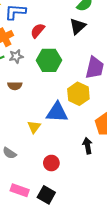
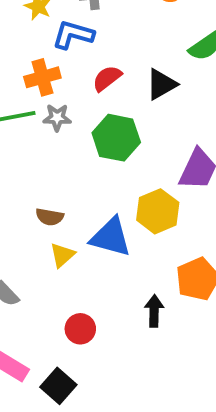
black triangle: (78, 26) -> (161, 84), moved
brown semicircle: (15, 86) -> (50, 217), moved

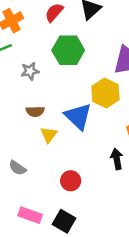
gray star: (57, 118) -> (30, 71), moved
blue triangle: (111, 237) -> (78, 116), turned 40

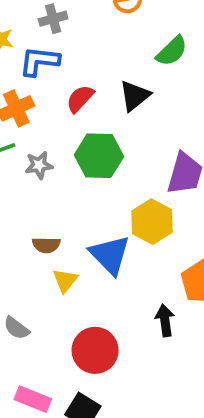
gray star: (30, 71) -> (39, 165), moved
red circle: (71, 181) -> (95, 350), size x1.5

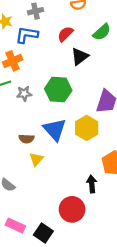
red semicircle: (80, 99) -> (65, 34), moved
blue triangle: (110, 255) -> (55, 130), moved
red circle: (95, 350) -> (72, 209), moved

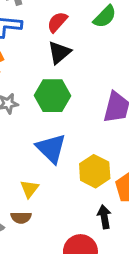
black triangle: (80, 56) -> (59, 52), moved
yellow hexagon: (87, 128) -> (95, 171), moved
brown semicircle: (26, 139) -> (21, 218), moved

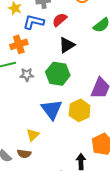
red semicircle: (57, 22) -> (60, 20), moved
yellow hexagon: (95, 171) -> (80, 110), moved

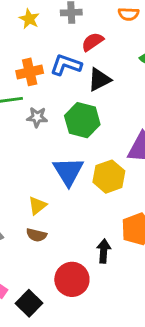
blue L-shape: (34, 22) -> (66, 65), moved
brown semicircle: (24, 154) -> (36, 235), moved

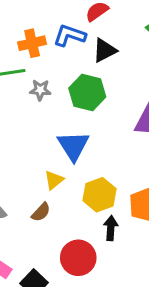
yellow hexagon: (109, 177) -> (99, 195), moved
yellow triangle: (37, 206) -> (54, 180), moved
brown semicircle: (36, 235) -> (41, 212), turned -60

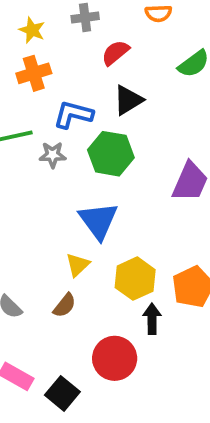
blue L-shape: (70, 35) -> (73, 115), moved
orange cross: (32, 43) -> (34, 73), moved

